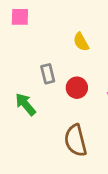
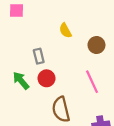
red circle: (77, 88) -> (47, 78), moved

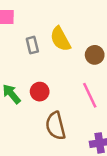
yellow semicircle: (65, 31) -> (60, 39), size x1.5
gray rectangle: (39, 56) -> (32, 45), moved

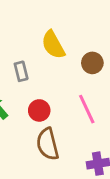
gray rectangle: (32, 45) -> (21, 71), moved
red circle: (40, 92) -> (39, 110), moved

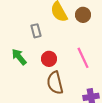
brown circle: (92, 63) -> (83, 15), moved

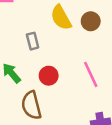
brown semicircle: (55, 83) -> (31, 105), moved

